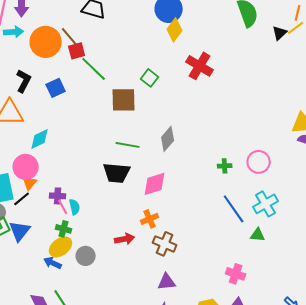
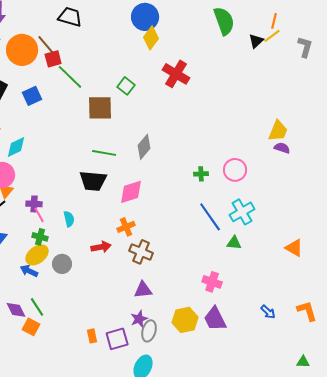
cyan semicircle: (75, 207) -> (69, 219), moved

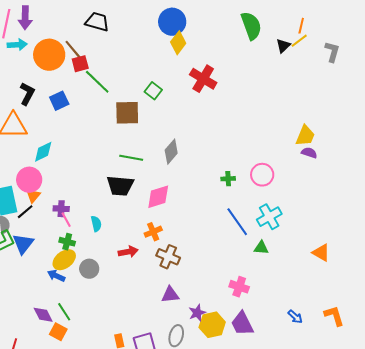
purple star: (139, 319) -> (197, 313), moved

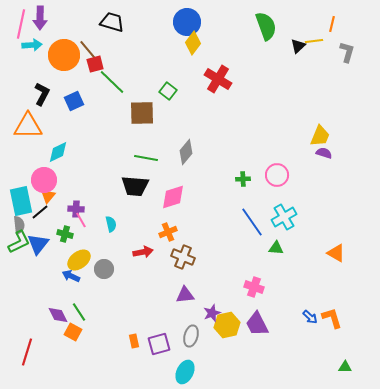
orange line: (301, 26) -> (332, 24), moved
yellow line: (299, 41) -> (314, 41), turned 30
green cross: (67, 242) -> (65, 234), moved
orange L-shape: (334, 316) -> (332, 318), moved

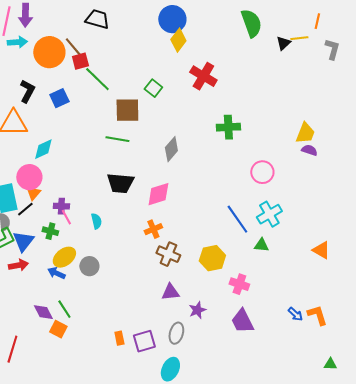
green line: (146, 158) -> (117, 139), moved
green cross: (243, 179) -> (228, 127), moved, size x1.6
red arrow: (143, 252) -> (18, 265), moved
yellow hexagon: (227, 325) -> (212, 258), moved

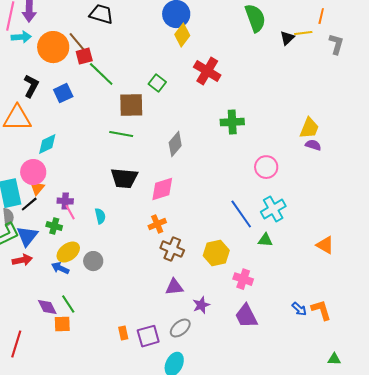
orange square: (58, 329) -> (62, 324), turned -30
gray ellipse: (176, 333) -> (180, 328), turned 35

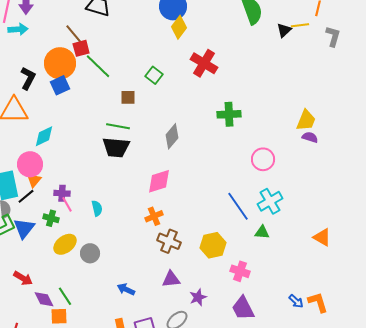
orange circle: (53, 47) -> (60, 63), moved
brown square: (131, 105) -> (128, 97), size x0.6
black trapezoid: (124, 178) -> (116, 147), moved
red arrow: (22, 260) -> (23, 278), moved, turned 42
blue arrow: (60, 268) -> (126, 289), moved

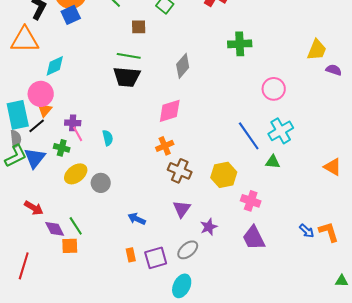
purple semicircle: (310, 137) -> (334, 70), moved
purple triangle: (171, 279) -> (182, 209), turned -48

